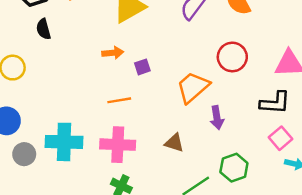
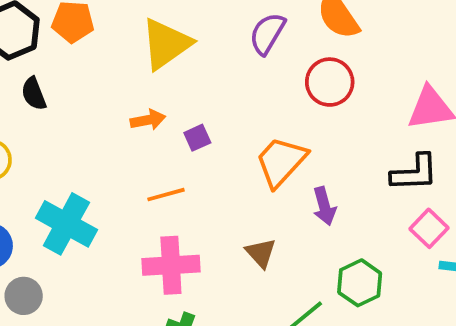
red circle: (232, 57) -> (330, 82), moved
cyan cross: (64, 142) -> (66, 224), moved, turned 33
brown triangle: (174, 143) -> (261, 253), turned 36

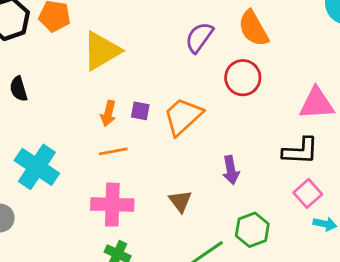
yellow triangle: (166, 44) -> (101, 51), moved
black semicircle: (34, 94) -> (19, 89), moved
orange arrow: (148, 120) -> (108, 113), moved, turned 110
purple square: (197, 138) -> (140, 111), turned 30
orange trapezoid: (281, 162) -> (183, 116), moved

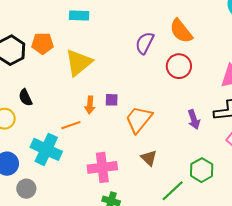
orange trapezoid: (183, 116) -> (139, 119), moved
orange line: (113, 151) -> (71, 125), moved
purple arrow: (231, 170) -> (194, 119), moved

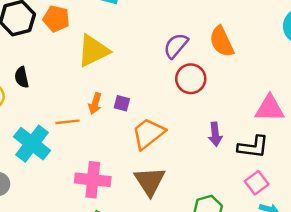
red circle: (179, 66) -> (191, 79), moved
purple arrow: (194, 119) -> (215, 134), moved
brown triangle: (149, 158) -> (150, 181), size x1.6

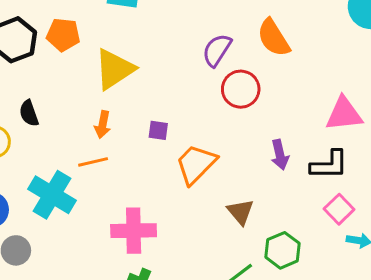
orange arrow: (95, 103) -> (103, 125), moved
brown triangle: (150, 181) -> (241, 212), moved, size x0.7

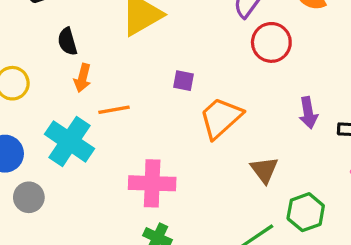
black semicircle: (29, 113) -> (67, 42), moved
orange arrow: (103, 125) -> (83, 78), moved

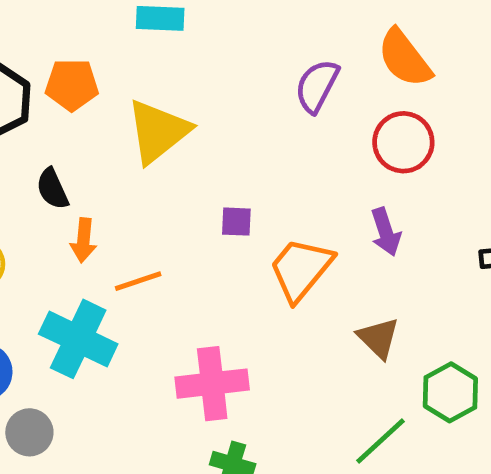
red circle: (271, 42) -> (403, 142), moved
purple arrow: (308, 113) -> (386, 232), moved

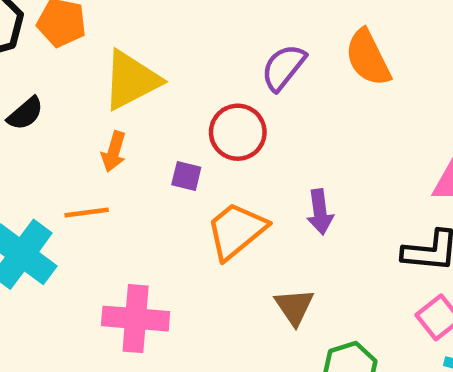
red circle: (403, 142) -> (238, 132), moved
black semicircle: (52, 189) -> (25, 114), turned -117
orange arrow: (83, 240) -> (114, 152), moved

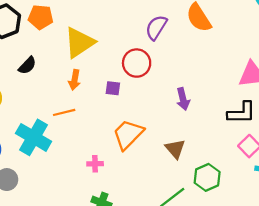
orange trapezoid: (236, 231) -> (128, 134), moved
pink cross: (136, 319) -> (95, 164), size x0.5

